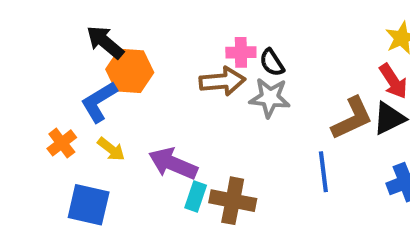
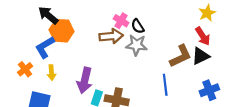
pink cross: (241, 52) -> (121, 21), turned 32
yellow arrow: (111, 149) -> (52, 73), turned 48
purple arrow: (173, 164) -> (85, 80), turned -100

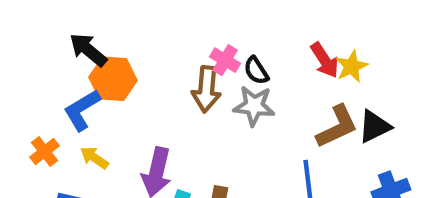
yellow star: (207, 13) -> (352, 66), moved
brown arrow: (111, 36) -> (206, 89), turned 100
red arrow: (203, 36) -> (325, 60), moved
yellow arrow: (52, 73) -> (94, 158), turned 128

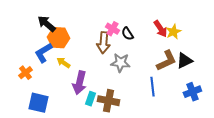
gray star: (254, 106) -> (120, 63), moved
yellow arrow: (94, 158) -> (63, 63), moved

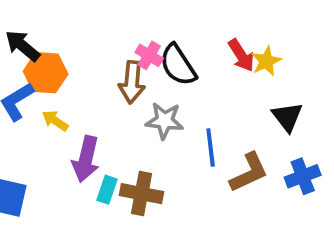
black semicircle: (127, 34) -> (178, 65), size x1.6
brown L-shape: (166, 61) -> (249, 172), moved
black triangle: (184, 61) -> (287, 117), turned -42
blue line: (152, 87) -> (211, 148), moved

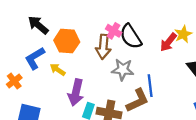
red arrow: (241, 55) -> (168, 42), moved, turned 72
orange hexagon: (46, 73) -> (67, 41), moved
brown L-shape: (249, 172) -> (138, 100), moved

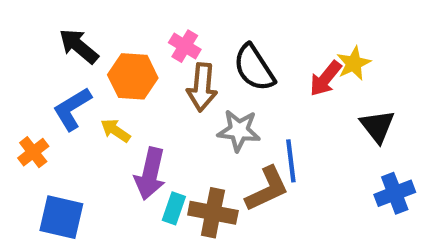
pink cross: (114, 31) -> (185, 46), moved

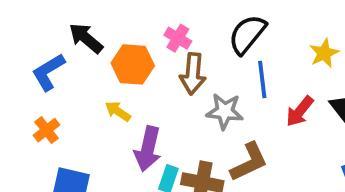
black semicircle: (254, 68) -> (247, 34), moved, turned 72
red arrow: (325, 79) -> (300, 111), moved
blue L-shape: (72, 109) -> (48, 72), moved
blue line: (291, 161) -> (262, 79), moved

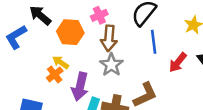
pink cross: (178, 38) -> (99, 15), turned 35
gray star: (225, 111) -> (111, 65), moved, turned 30
orange cross: (46, 130) -> (55, 74), moved

